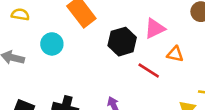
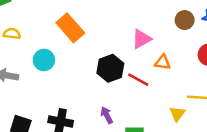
black hexagon: (122, 42) -> (110, 68), moved

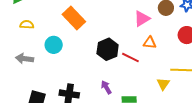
pink triangle: (142, 39) -> (142, 19), moved

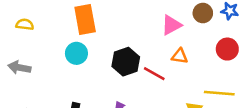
orange rectangle: (74, 18) -> (85, 19), turned 30
cyan circle: (54, 45) -> (76, 53), moved

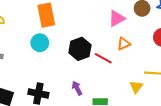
orange triangle: (180, 56) -> (124, 44), turned -32

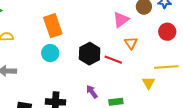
orange triangle: (124, 44) -> (131, 43), turned -32

